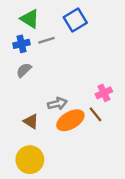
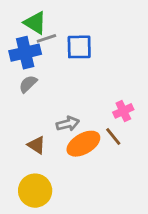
blue square: (75, 20) -> (79, 47), moved, turned 30
gray line: (47, 40) -> (46, 38), moved
blue cross: (21, 44) -> (25, 53), size x1.5

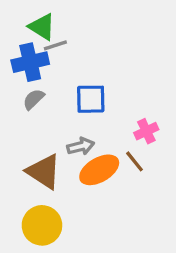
blue square: (79, 47) -> (91, 99), moved
brown triangle: (37, 145) -> (44, 172), size x1.6

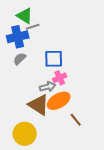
pink cross: (146, 131) -> (60, 78), moved
brown line: (135, 161) -> (76, 120), moved
brown triangle: (44, 172) -> (39, 105), moved

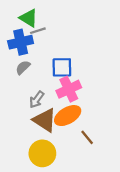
pink cross: (60, 78) -> (69, 89), size x1.5
gray arrow: (48, 87) -> (37, 99), moved, turned 140
yellow circle: (25, 134) -> (42, 153), moved

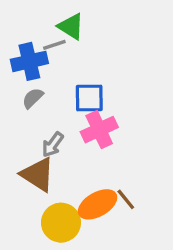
green triangle: (29, 18) -> (71, 27), moved
orange ellipse: (68, 116) -> (98, 204), moved
brown triangle: (45, 120) -> (38, 174), moved

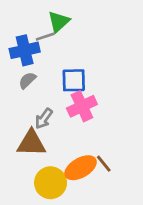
green triangle: (71, 27) -> (59, 22), turned 45
brown triangle: (38, 174) -> (31, 143), turned -32

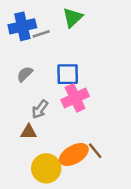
green triangle: (59, 22) -> (73, 18), moved
blue cross: (25, 50) -> (22, 26), moved
brown triangle: (31, 143) -> (29, 132), size x0.6

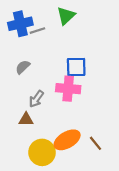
blue square: (68, 74) -> (76, 67), moved
pink cross: (75, 98) -> (68, 89), turned 30
brown line: (95, 151) -> (96, 143), moved

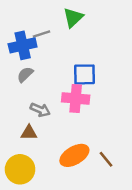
blue cross: (20, 24) -> (23, 45), moved
gray arrow: (36, 99) -> (40, 110), turned -102
yellow circle: (42, 152) -> (20, 169), moved

